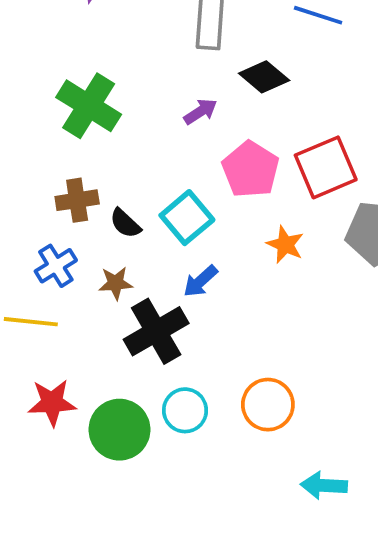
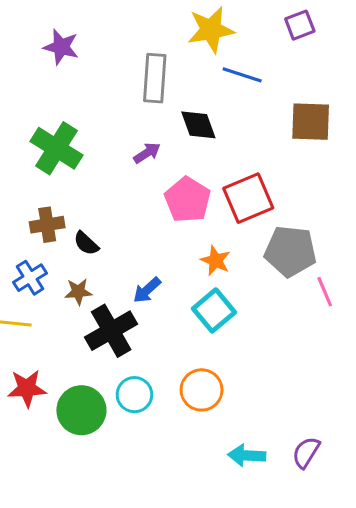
black diamond: (264, 77) -> (198, 125), turned 30
cyan square: (187, 218) -> (214, 310), moved

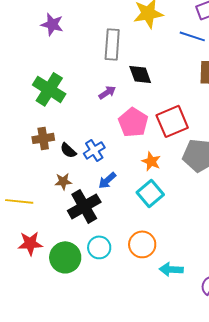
blue line: (242, 75) -> (192, 36), moved
blue cross: (30, 278) -> (94, 150), moved
cyan arrow: (247, 455) -> (171, 269), moved

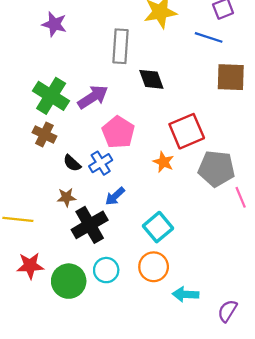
purple arrow: (107, 92) -> (93, 97), moved, size x1.6
pink pentagon: (133, 122) -> (118, 132), moved
brown cross: (43, 138) -> (44, 134), moved, turned 35
orange star: (151, 161) -> (163, 162), moved
cyan square: (150, 193) -> (158, 227), moved

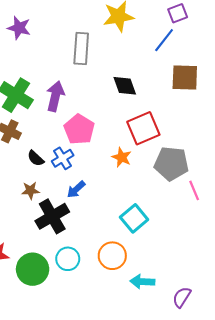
blue line: (209, 37) -> (164, 40), turned -70
black diamond: (151, 79) -> (125, 86), moved
purple arrow: (93, 97) -> (55, 96), turned -44
cyan square: (158, 227) -> (134, 218), moved

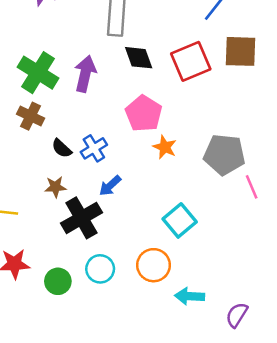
black diamond: (125, 86) -> (139, 58), moved
red square: (143, 128) -> (191, 61), moved
pink pentagon: (79, 129) -> (144, 114), moved
green circle: (33, 269) -> (58, 281), size x0.7

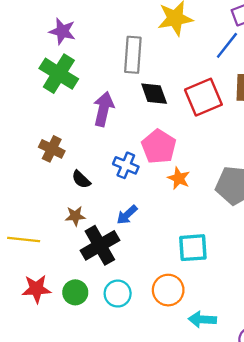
green cross: (38, 73) -> (59, 74), moved
blue cross: (94, 148) -> (126, 165), moved, turned -35
cyan square: (180, 220) -> (193, 248), turned 36
green circle: (58, 281) -> (75, 292), moved

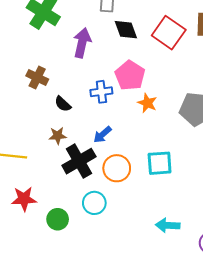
red square: (203, 97) -> (169, 33), turned -32
blue cross: (126, 165) -> (101, 92), turned -30
orange circle: (168, 290) -> (117, 168), moved
green circle: (75, 292) -> (58, 219), moved

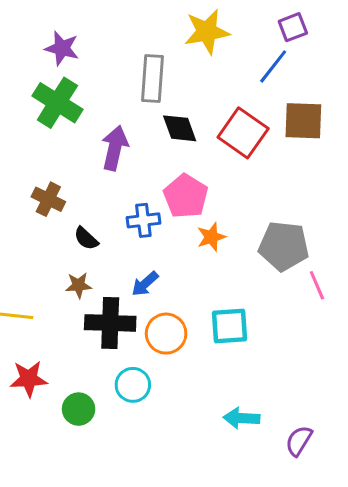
orange star: (147, 103) -> (211, 237), turned 30
black cross: (79, 161) -> (110, 323), turned 32

